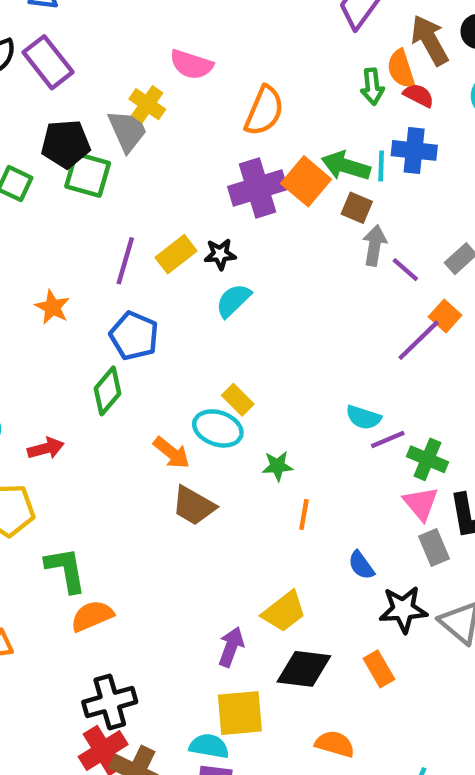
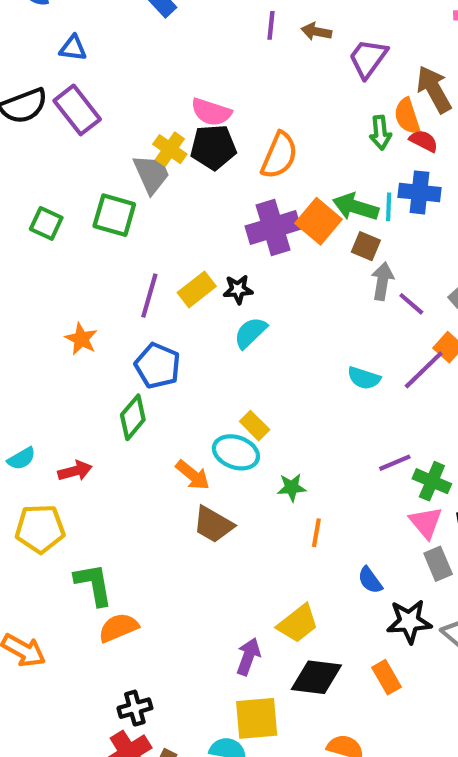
black pentagon: (66, 144) -> (213, 147), moved
cyan semicircle: (363, 417) -> (364, 378), moved
black cross: (110, 702) -> (135, 708), size x0.7

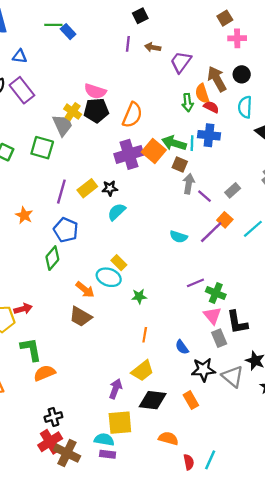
red arrow: (75, 471) -> (23, 309), moved
brown trapezoid: (213, 525) -> (81, 317), moved
orange line: (316, 533) -> (145, 335), moved

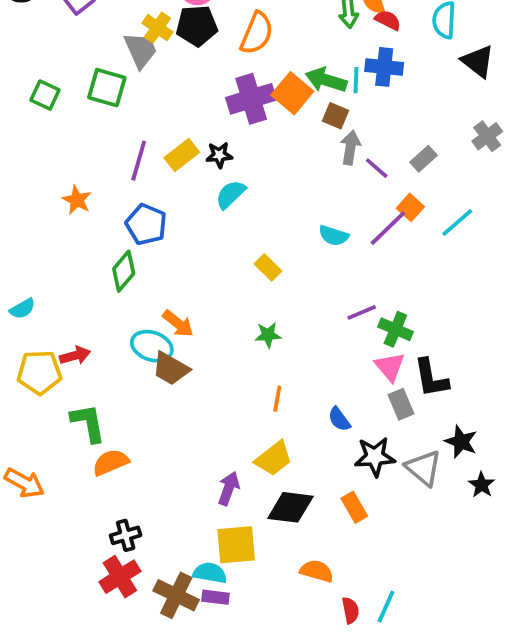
yellow rectangle: (119, 263) -> (268, 267), moved
cyan ellipse: (109, 277) -> (152, 346), moved
brown cross: (67, 453) -> (176, 595), moved

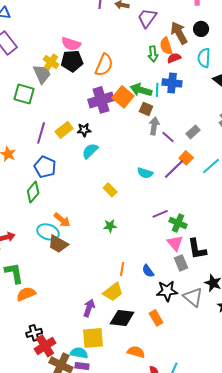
red semicircle: (388, 20) -> (174, 58), turned -48
orange line: (277, 399) -> (122, 269), moved
red cross: (120, 577) -> (45, 346), moved

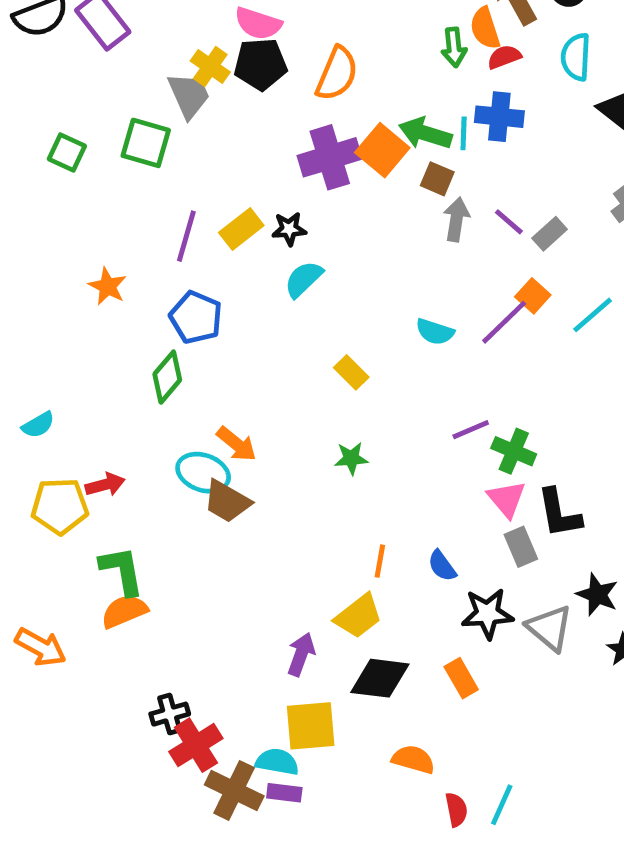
purple line: (168, 137) -> (509, 222), moved
orange semicircle: (26, 294) -> (124, 611), moved

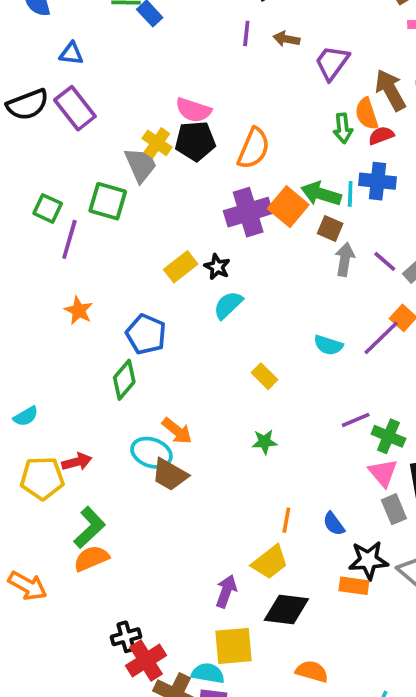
black star: (289, 229) -> (217, 267), turned 30
purple line: (186, 236) -> (69, 239), moved
green L-shape: (122, 571) -> (90, 527), turned 57
orange rectangle: (461, 678) -> (354, 586), moved, turned -52

